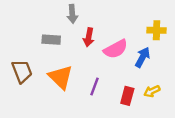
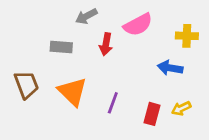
gray arrow: (72, 14) -> (86, 16), turned 66
pink semicircle: (116, 49) -> (138, 25), moved
blue arrow: (143, 57) -> (170, 68), turned -108

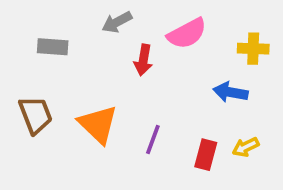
gray rectangle: (61, 47) -> (53, 47), moved

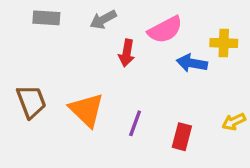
gray rectangle: (53, 47) -> (46, 18), moved
blue arrow: (230, 92) -> (192, 63), moved
yellow arrow: (246, 147) -> (234, 122), moved

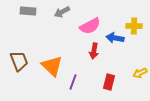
pink semicircle: (165, 30) -> (90, 26), moved
red arrow: (127, 53) -> (94, 51), moved
purple line: (135, 123) -> (73, 82), moved

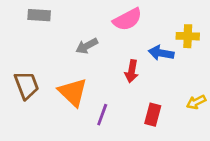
gray arrow: (62, 12) -> (87, 46), moved
pink semicircle: (90, 26) -> (127, 19), moved

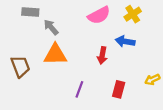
yellow cross: (188, 36) -> (133, 14), moved, turned -35
gray arrow: (87, 46) -> (51, 27), moved, turned 77
orange triangle: (73, 92) -> (55, 54), moved, turned -45

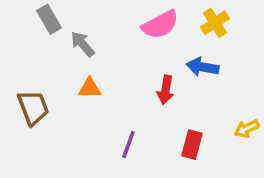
gray rectangle: (30, 12) -> (49, 19), turned 56
orange triangle: (55, 54) -> (90, 88), size x0.6

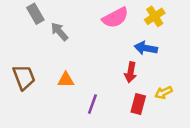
orange triangle: (90, 88) -> (66, 80), moved
red arrow: (166, 90) -> (131, 72), moved
yellow arrow: (247, 129) -> (164, 93), moved

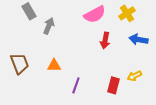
gray arrow: (59, 32) -> (49, 26), turned 63
blue arrow: (146, 48) -> (138, 39), moved
red arrow: (131, 72) -> (105, 41), moved

